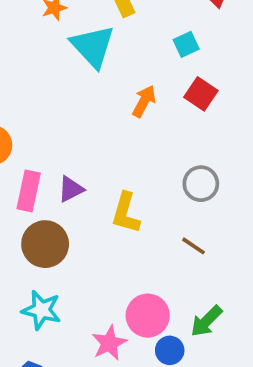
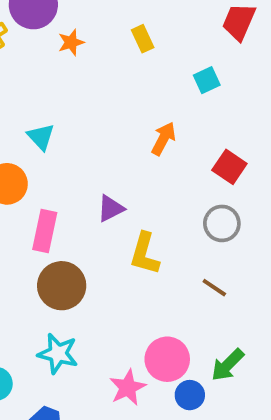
cyan triangle: (93, 46) -> (41, 137), moved, size x0.6
red square: (201, 94) -> (229, 167), moved
purple triangle: (71, 189) -> (111, 208), moved

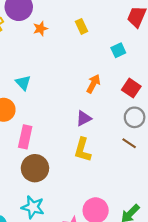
red square: (229, 167) -> (131, 88), moved
purple triangle: (111, 208) -> (84, 118), moved
gray circle: (222, 223) -> (135, 117), moved
brown line: (214, 288) -> (129, 143), moved

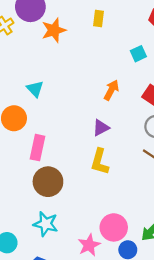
yellow rectangle: (82, 26) -> (98, 18), moved, turned 32
orange star: (40, 29) -> (54, 30), size x1.5

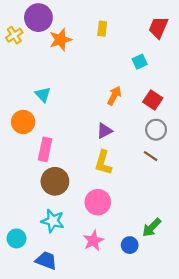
pink circle: (114, 227) -> (98, 202), moved

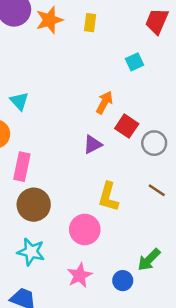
orange star: (60, 40) -> (49, 20), moved
red square: (153, 100) -> (127, 126), moved
brown line: (151, 156) -> (157, 190), moved
yellow L-shape: (103, 163) -> (108, 197), moved

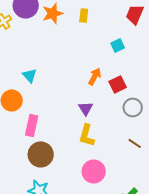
red square: (127, 126) -> (118, 84), moved, turned 30
purple triangle: (93, 144) -> (86, 108), turned -35
yellow L-shape: (108, 197) -> (87, 135), moved
pink circle: (85, 230) -> (94, 171), moved

